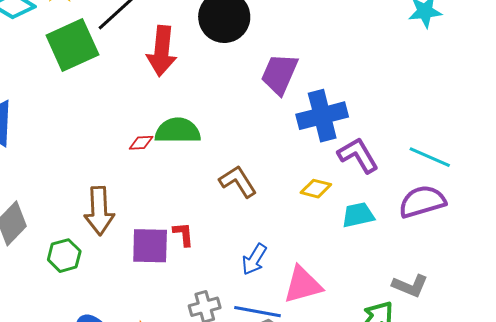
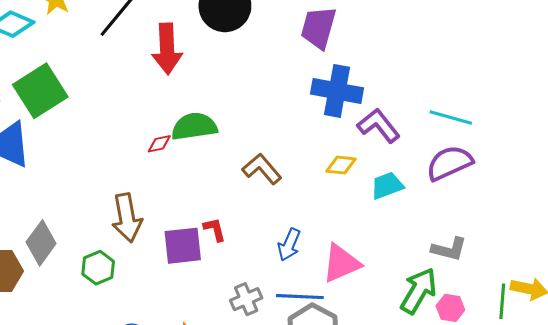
green square: (72, 45) -> (40, 91), moved
purple trapezoid: (280, 74) -> (319, 28), moved
blue cross: (322, 116) -> (337, 91), turned 33

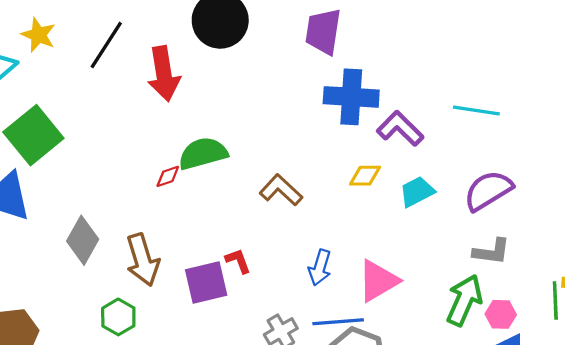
purple semicircle: (449, 163) -> (488, 191), moved
gray diamond: (41, 243) -> (83, 240), moved

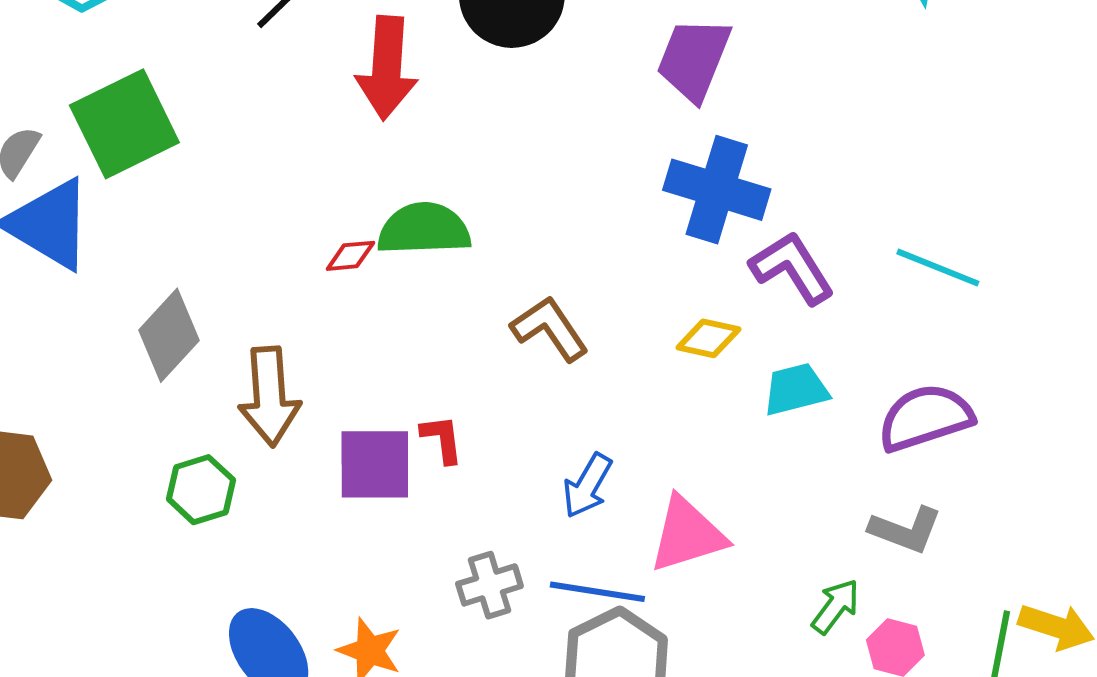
green arrow: (464, 300) -> (835, 606), size x0.6

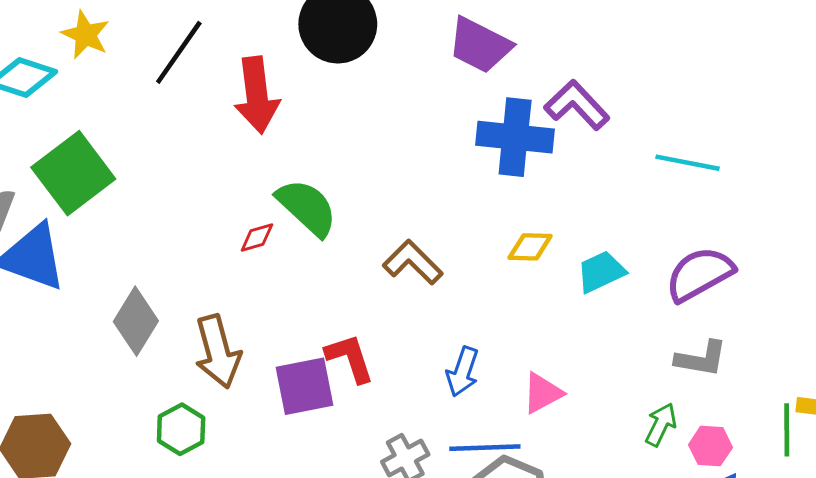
purple trapezoid: (694, 59) -> (480, 45), turned -74
green semicircle: (424, 229) -> (307, 207), turned 56
purple L-shape: (792, 268) -> (577, 105), moved
red L-shape: (442, 439) -> (350, 358), size x1.4
pink triangle: (687, 535) -> (543, 393), size x0.7

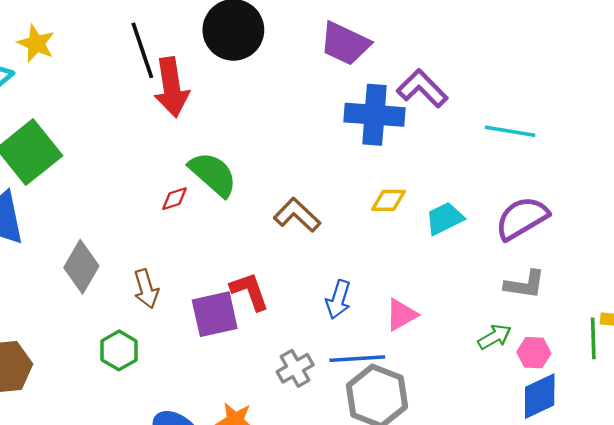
black line: (179, 52) -> (142, 50), moved, turned -52
brown arrow: (218, 352) -> (146, 289), size x0.7
green arrow: (661, 425) -> (495, 337), turned 36

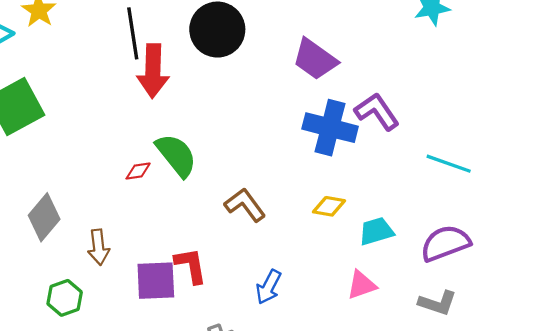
pink triangle: (401, 315) -> (362, 285), moved

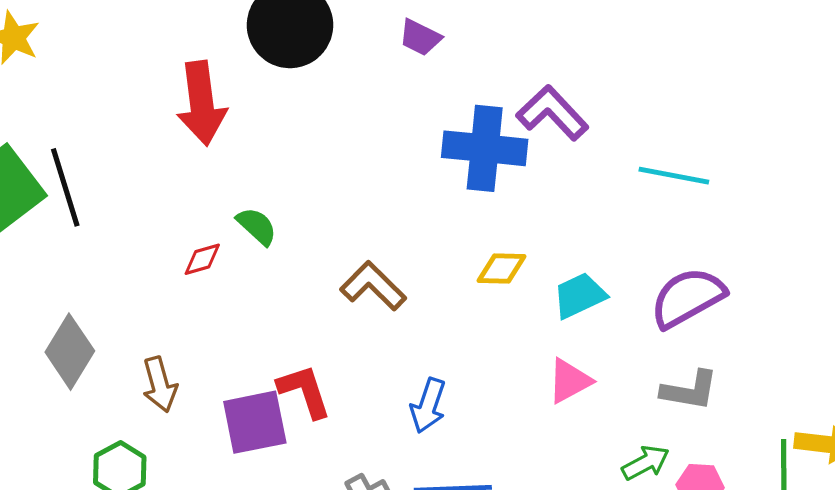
black line: (133, 33) -> (65, 187), moved
purple trapezoid: (315, 59) -> (420, 37), moved, size x0.6
green semicircle: (176, 155) -> (257, 226), size x0.6

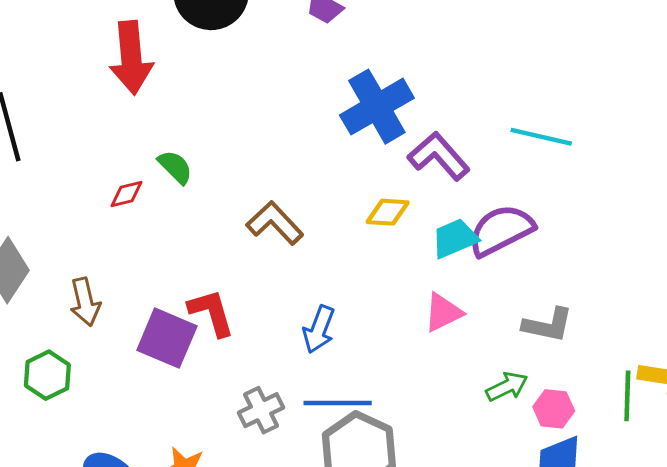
purple L-shape: (552, 113) -> (439, 156), moved
blue cross: (485, 148) -> (377, 107), turned -38
purple semicircle: (688, 298) -> (501, 230), moved
purple square: (255, 422) -> (167, 338), turned 32

